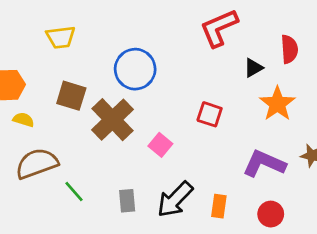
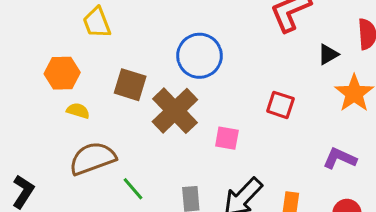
yellow trapezoid: (61, 37) -> (97, 23), moved, turned 76
pink square: (160, 145) -> (227, 138), turned -30
purple L-shape: (264, 164) -> (340, 158), size x0.7

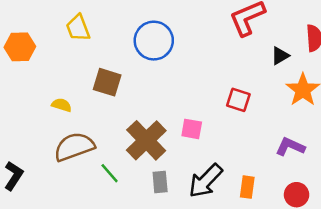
blue circle: (199, 56) -> (154, 41), moved
orange hexagon: (62, 73) -> (20, 47), moved
brown cross: (175, 111) -> (146, 140), moved

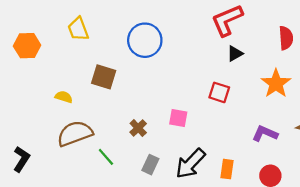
black triangle: (280, 56) -> (235, 54), moved
brown cross: (146, 140) -> (138, 128), size x0.5
gray rectangle: (160, 182) -> (150, 165), turned 30

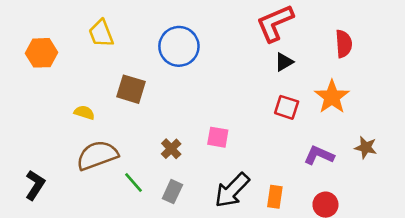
red square: (219, 92) -> (287, 107), moved
gray rectangle: (150, 165) -> (172, 192), moved

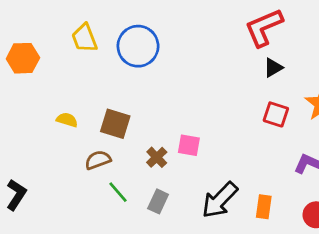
blue circle: (179, 46) -> (138, 46), moved
brown square: (131, 89) -> (115, 124), moved
pink square: (218, 137) -> (189, 145), moved
brown semicircle: (97, 155) -> (98, 160), moved, size x0.6

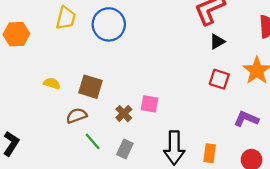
yellow trapezoid: (84, 38) -> (66, 18), turned -145
black arrow: (220, 200) -> (174, 148), turned -44

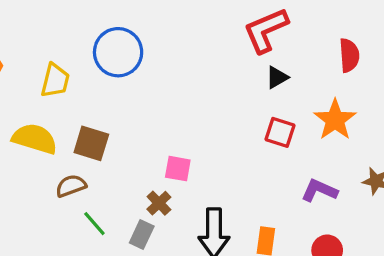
yellow trapezoid: (66, 18) -> (55, 80), moved
yellow semicircle: (52, 83) -> (35, 139), size x1.8
brown cross: (124, 114) -> (159, 203), moved

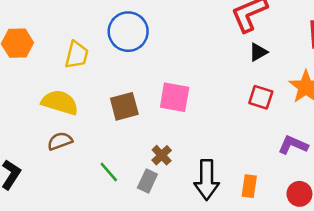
brown square: (91, 143) -> (124, 106), moved, turned -32
pink square: (178, 169) -> (175, 97), moved, size x1.4
brown semicircle: (71, 186) -> (60, 141), moved

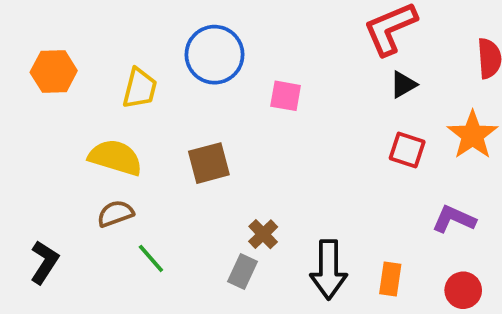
pink square: (175, 97) -> (286, 96), moved, size x0.7
green line: (109, 172) -> (151, 258), moved

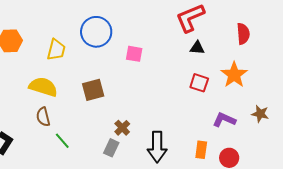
black triangle: (403, 85) -> (197, 48), turned 35
brown semicircle: (115, 214) -> (43, 117), turned -84
orange rectangle: (390, 279) -> (201, 150), moved

